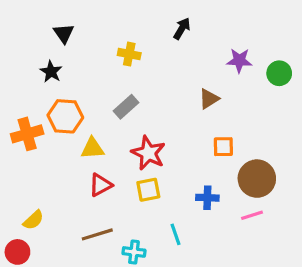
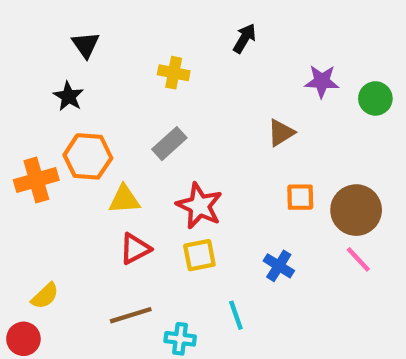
brown circle: (257, 179) -> (356, 210), moved
blue cross: (207, 198) -> (279, 266), turned 30
pink line: (252, 215) -> (358, 259), moved, turned 65

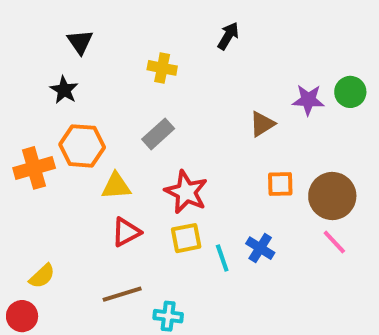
purple star: (322, 81) -> (308, 100), moved
cyan line: (236, 315) -> (222, 258), moved

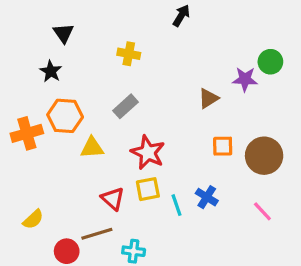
black arrow: (228, 36) -> (181, 16), moved
green circle: (350, 92) -> (270, 62), moved
red triangle: (126, 232) -> (113, 199), moved, turned -50
pink line: (334, 242) -> (262, 211), moved
red circle: (22, 316) -> (67, 251), moved

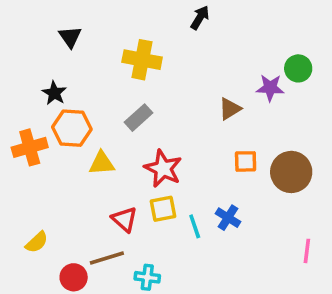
yellow cross: (129, 54) -> (142, 60), size x1.5
black star: (51, 71) -> (54, 93), moved
pink line: (262, 211) -> (307, 251), moved, turned 50

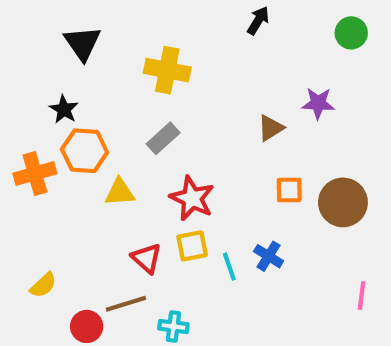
black arrow: (200, 18) -> (258, 21), moved
black triangle: (70, 37) -> (82, 43), size x1.4
green circle: (298, 68) -> (351, 33), moved

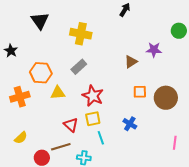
green circle: (351, 33) -> (179, 31), moved
black star: (64, 109) -> (11, 51), moved
orange cross: (35, 173) -> (20, 97), moved
cyan line: (229, 267) -> (101, 138), moved

